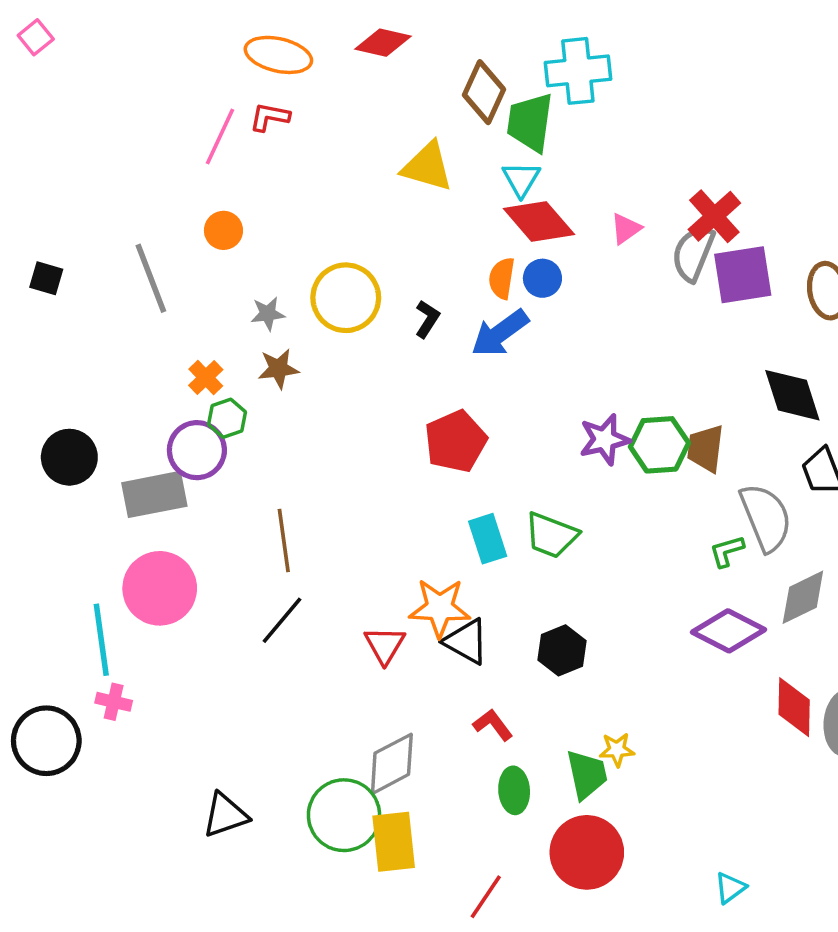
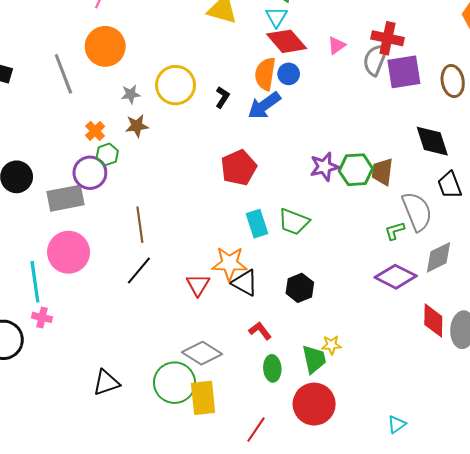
red cross: (714, 216) -> (387, 38), turned -36
orange circle: (223, 230) -> (105, 46), size x1.8
orange semicircle: (502, 278) -> (265, 74), size x1.4
gray diamond: (392, 764) -> (202, 353), turned 60

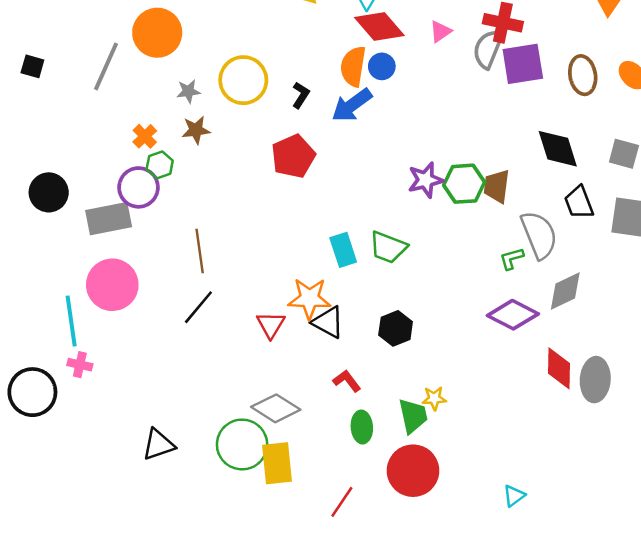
gray line: (63, 74) -> (106, 66), turned 45
red pentagon: (239, 168) -> (293, 156), moved

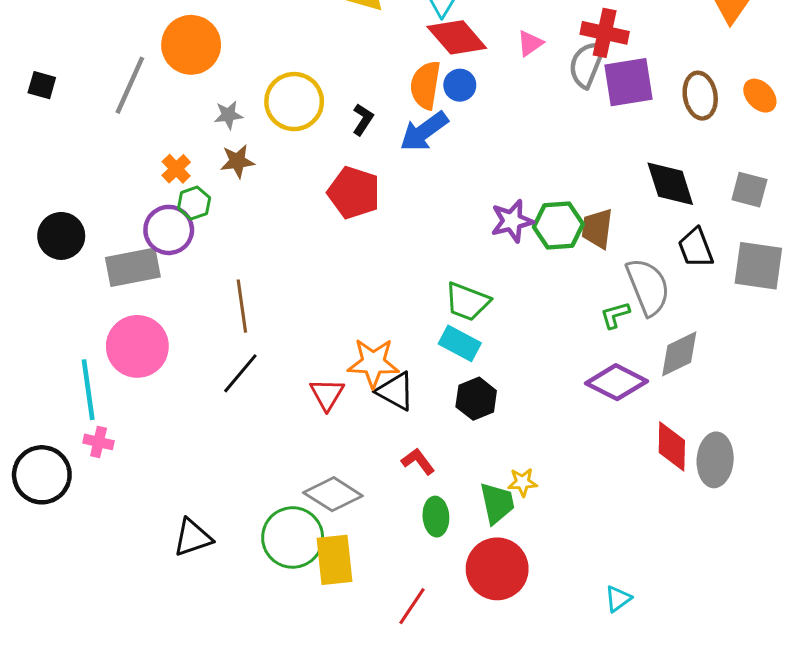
red pentagon: (293, 156) -> (354, 193), turned -30
cyan rectangle: (343, 250) -> (460, 343), moved, turned -44

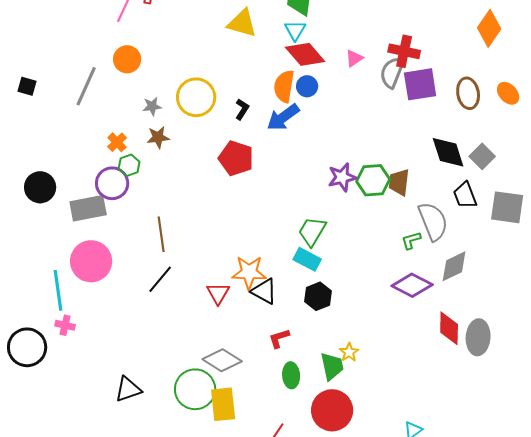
orange circle: (191, 45) -> (127, 59), size x0.7
gray square: (749, 190) -> (482, 156), moved, turned 30
green trapezoid: (467, 302) -> (312, 231), turned 100
red L-shape: (418, 461) -> (279, 338), turned -70
yellow star: (523, 482) -> (349, 352), turned -30

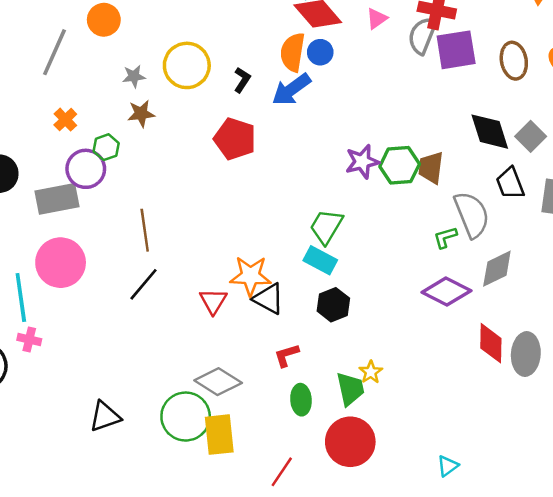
orange cross: (117, 142) -> (65, 120), moved

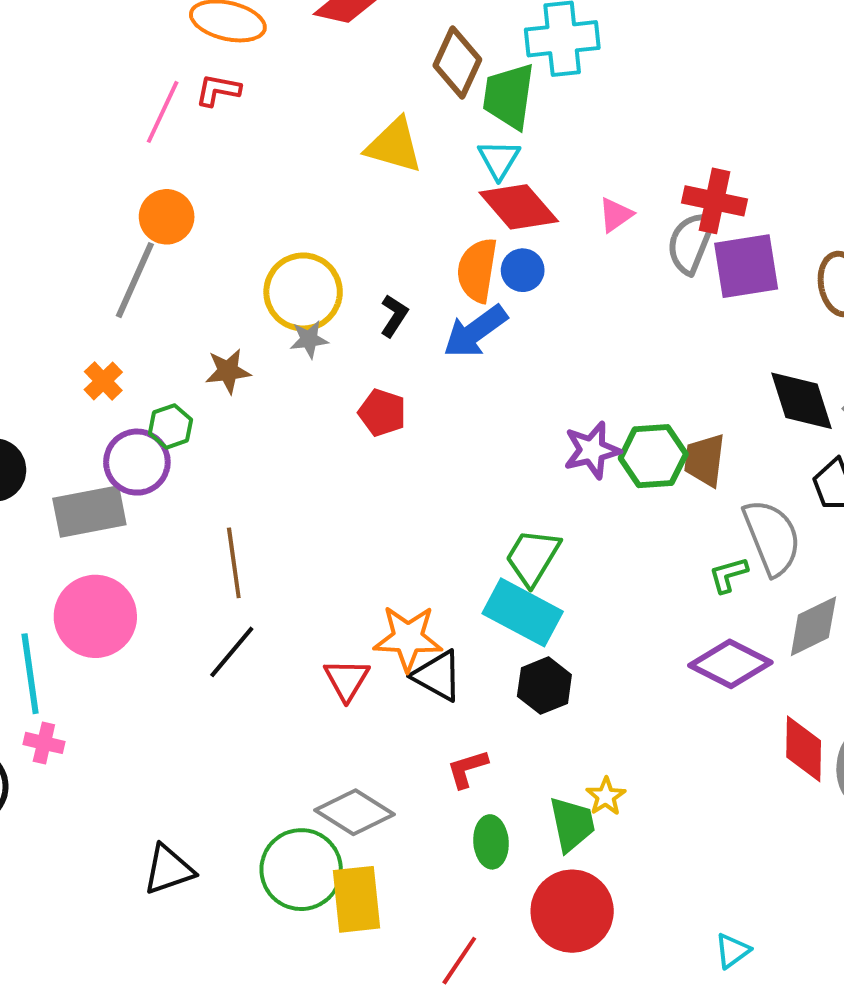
gray line: (55, 52) -> (135, 280), moved
gray star: (134, 76) -> (309, 339), moved
red pentagon: (235, 139) -> (382, 413), size x0.7
cyan rectangle: (320, 260) -> (523, 612), size x1.4

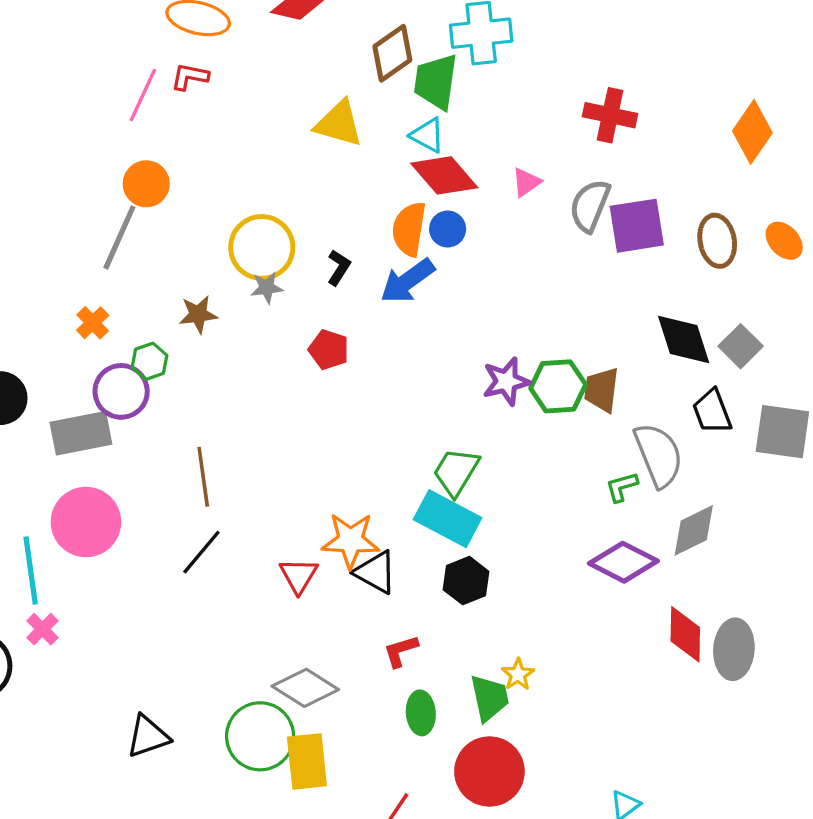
brown diamond: (457, 62) -> (392, 53), turned 30
cyan triangle: (499, 159) -> (428, 135), turned -33
red cross: (715, 201) -> (610, 115), moved
pink cross: (44, 743) -> (42, 629), turned 32

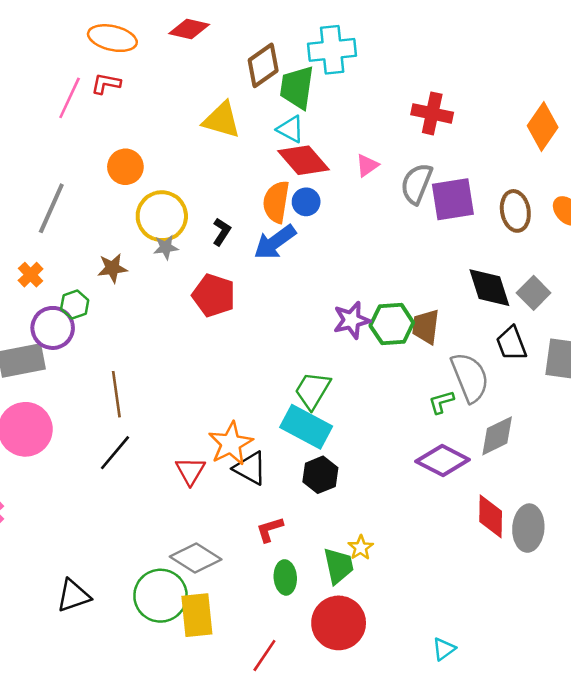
orange circle: (146, 184) -> (125, 167), moved
red pentagon: (329, 350) -> (214, 295), size x1.4
orange star: (350, 540) -> (231, 444), turned -30

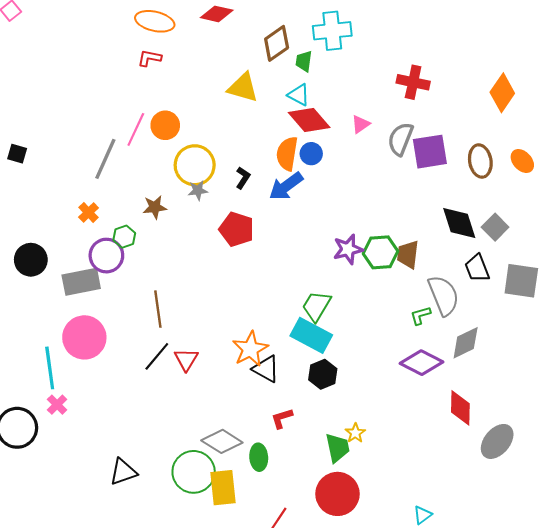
green trapezoid: (297, 87) -> (304, 61), size x0.6
pink line: (70, 98) -> (136, 129), moved
red triangle: (190, 471) -> (186, 360), moved
gray ellipse: (528, 528) -> (497, 441), moved, turned 36
green ellipse: (285, 577) -> (259, 457), moved

